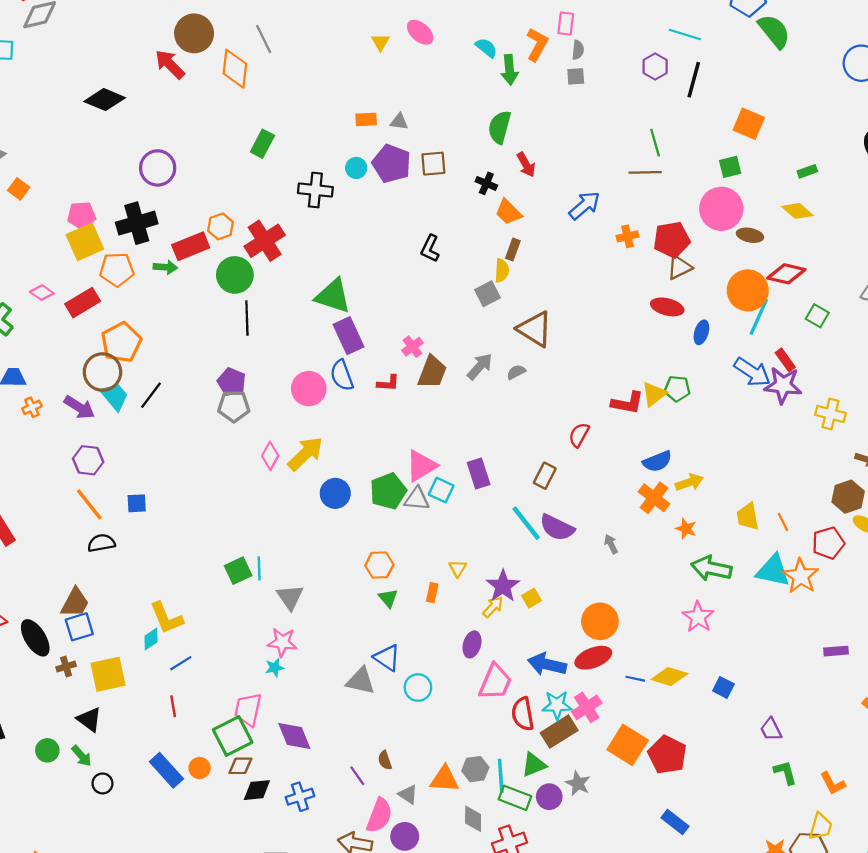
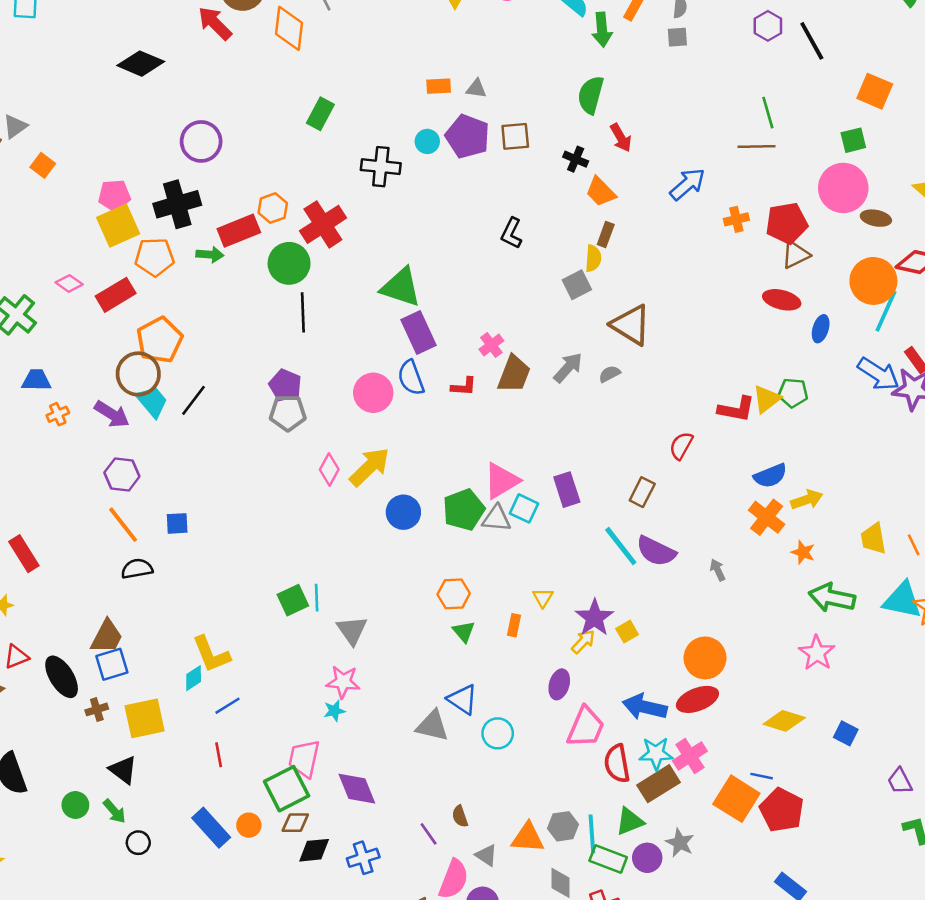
black line: (694, 80) -> (812, 41), turned -44
blue line: (635, 679) -> (762, 776), moved

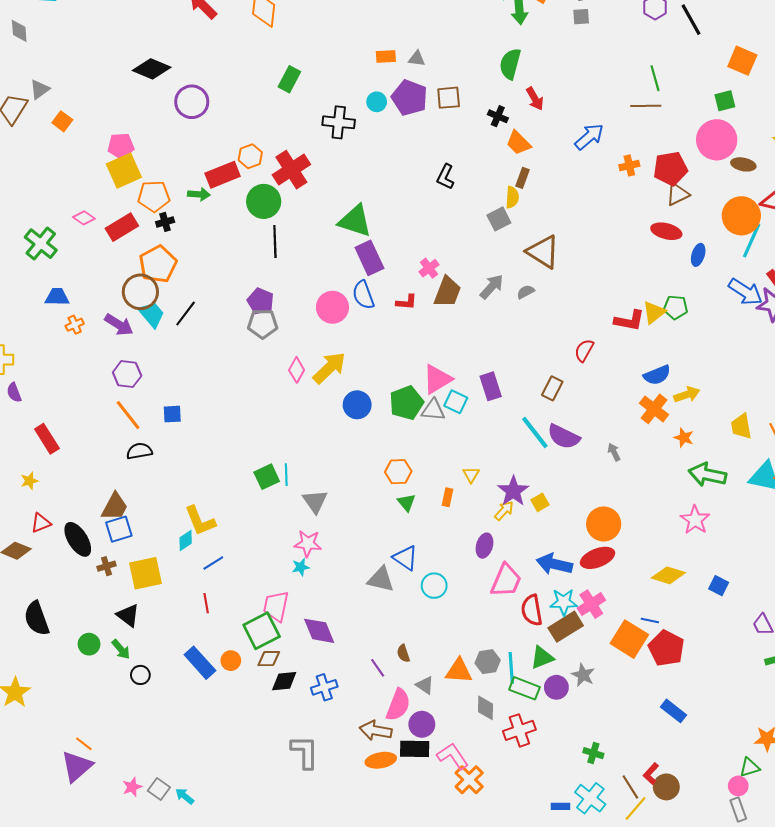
black diamond: (141, 64) -> (152, 69), moved
black cross: (177, 204) -> (165, 222), moved, size x0.5

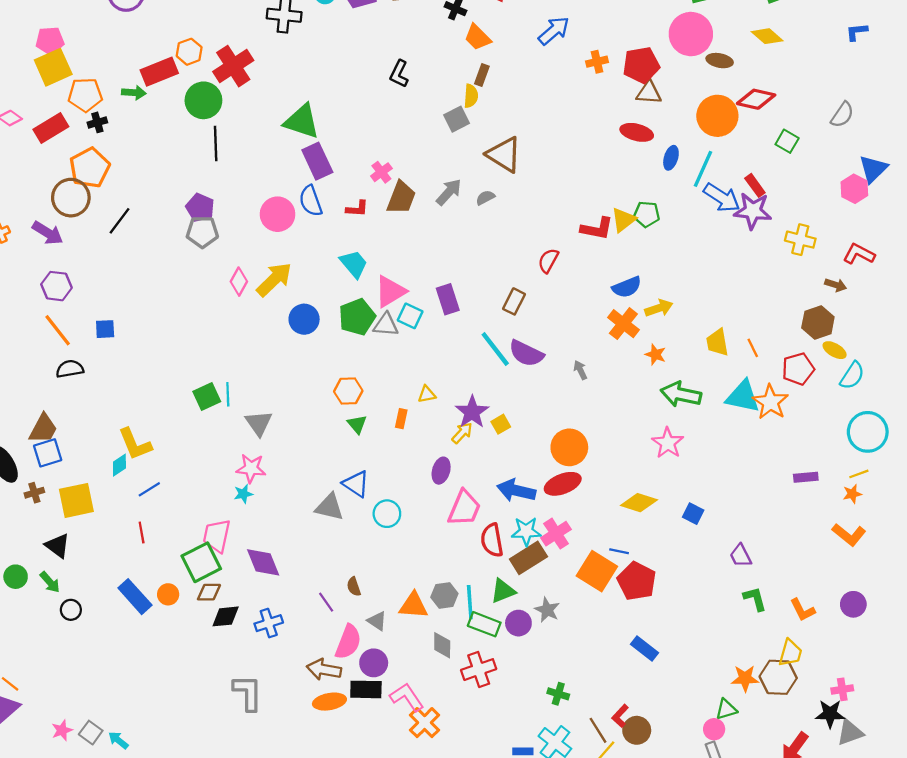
brown triangle: (678, 194) -> (649, 93), turned 30
cyan line: (752, 240) -> (703, 169), moved
cyan trapezoid: (152, 314) -> (354, 264), moved
yellow triangle: (471, 475) -> (427, 394), turned 48

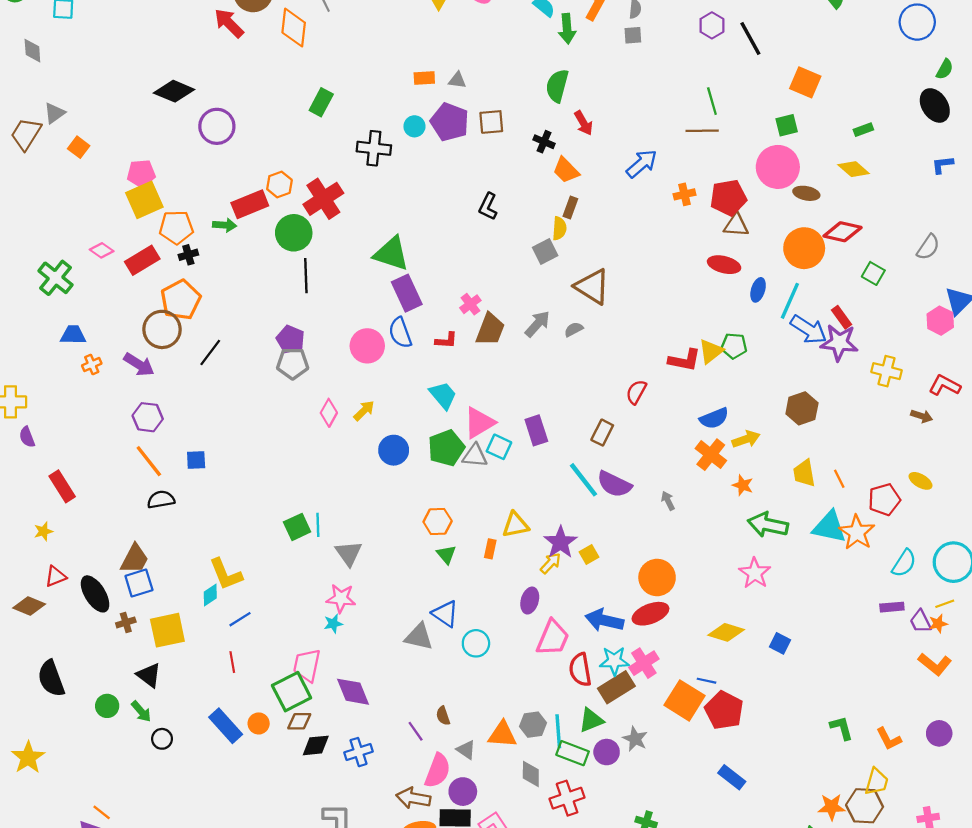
yellow arrow: (274, 279) -> (364, 411), size x0.6
brown hexagon: (818, 322) -> (802, 408), moved
cyan semicircle: (852, 376) -> (904, 563), moved
yellow triangle: (427, 394) -> (515, 525), size x1.5
purple trapezoid: (741, 556) -> (921, 621), moved

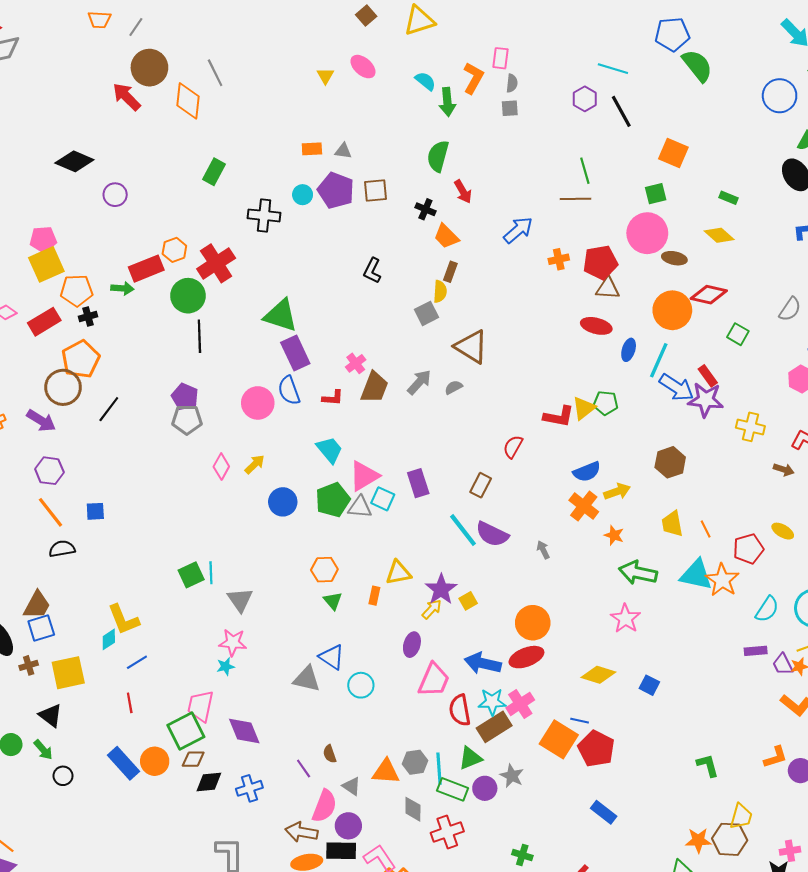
purple circle: (217, 126) -> (115, 195), size x0.7
green rectangle: (863, 130) -> (729, 198), turned 42
orange circle: (259, 723) -> (155, 761), size x1.4
orange L-shape: (889, 739) -> (775, 757), moved, turned -80

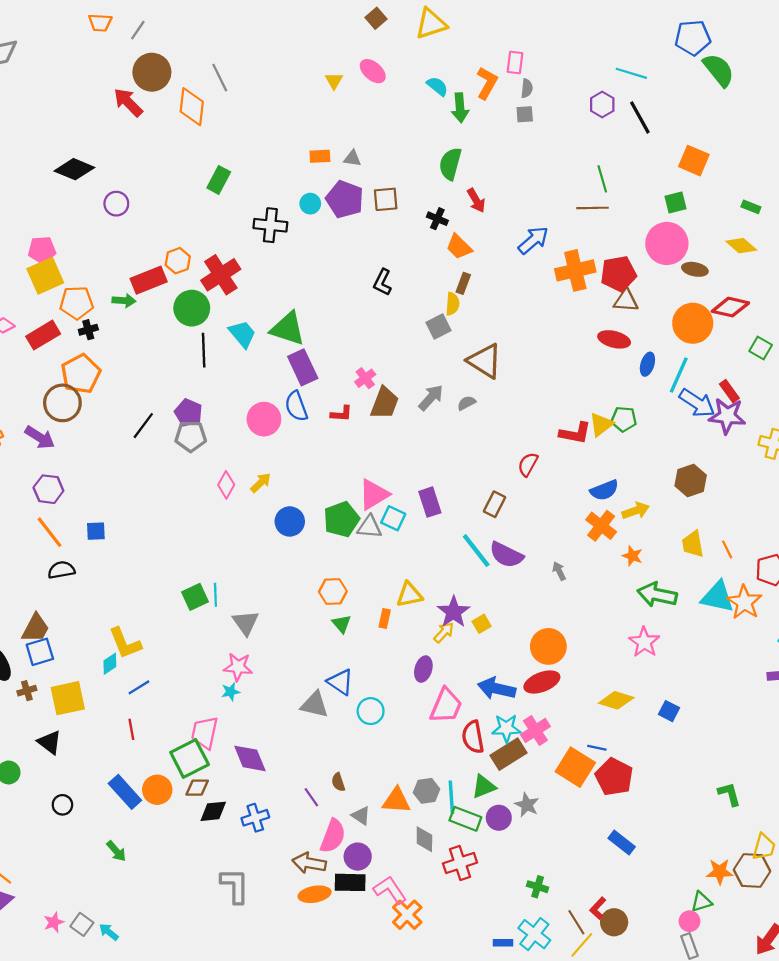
orange cross: (559, 259) -> (575, 270), size x1.8
black line: (109, 409) -> (143, 426), moved
cyan trapezoid: (330, 450) -> (242, 334), moved
green arrow: (43, 750) -> (116, 851), moved

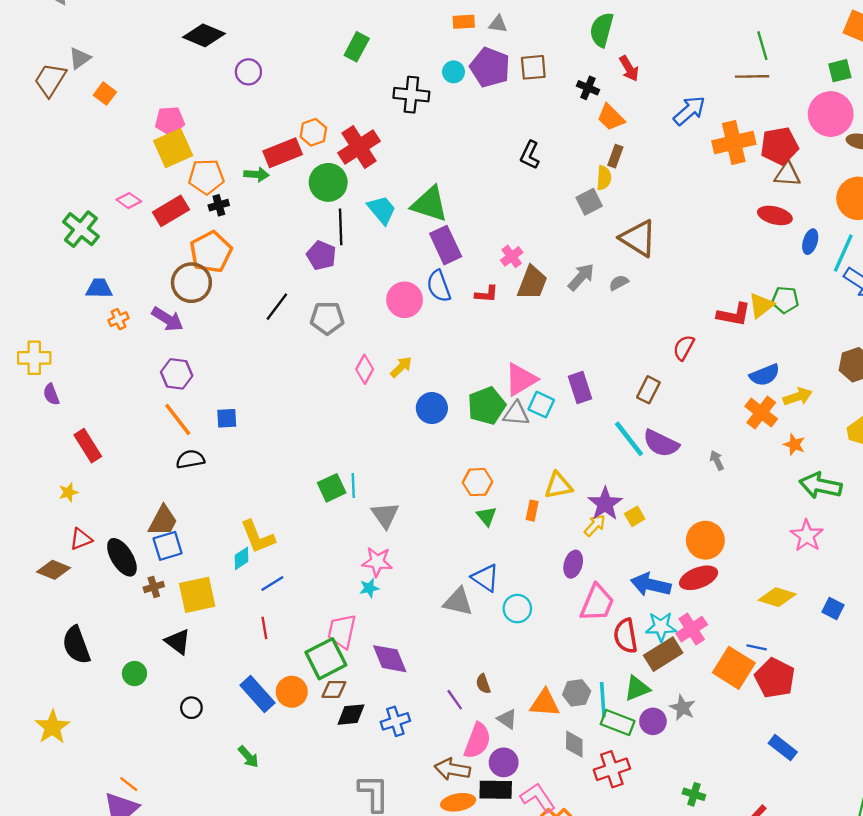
purple pentagon: (189, 413) -> (321, 255), moved

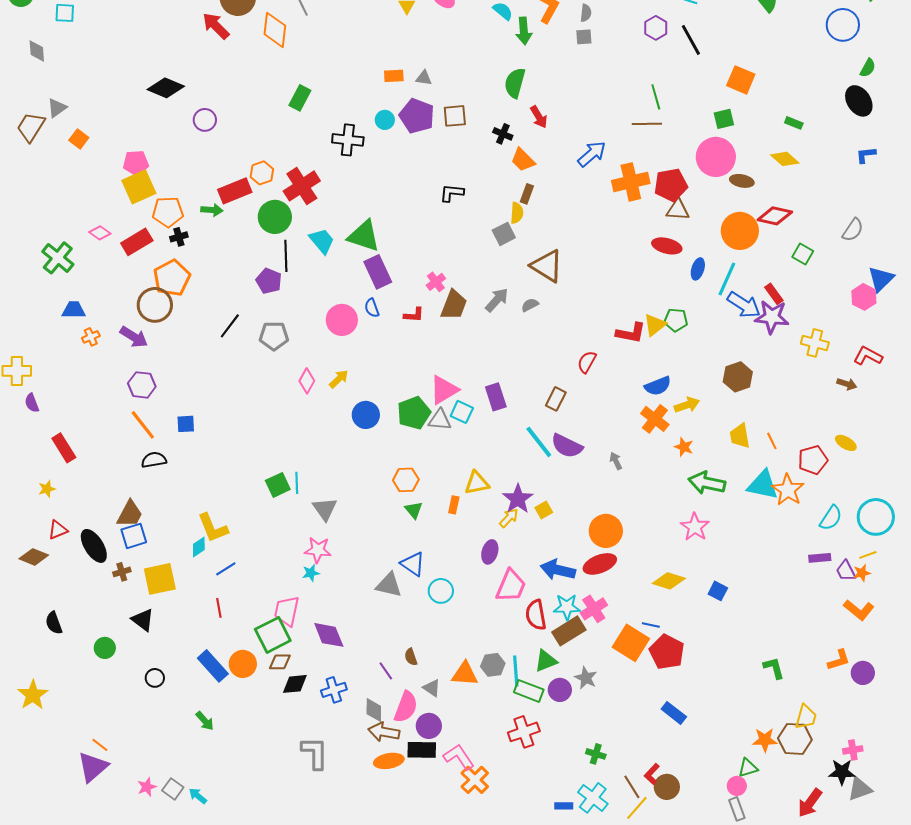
black L-shape: (530, 155) -> (452, 193), turned 70
blue semicircle: (439, 286) -> (372, 308), size x0.7
black semicircle: (76, 645) -> (54, 623), size x0.7
gray diamond: (574, 744) -> (374, 710), moved

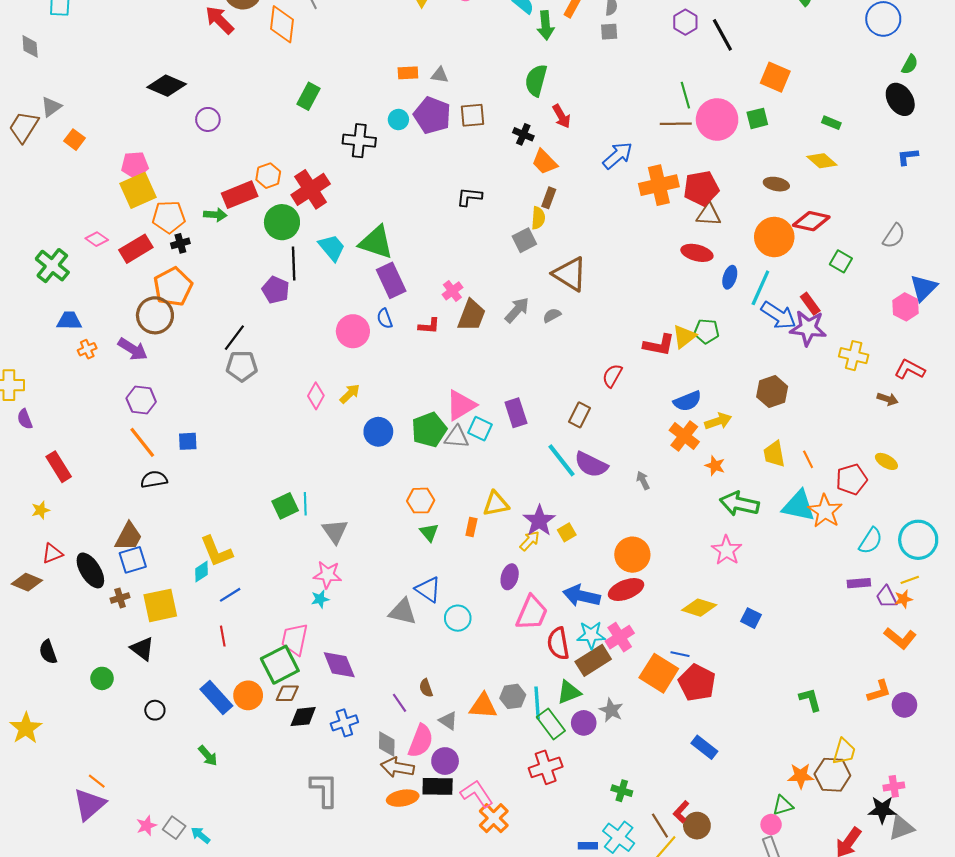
pink circle: (716, 157) -> (717, 119), moved
gray pentagon: (274, 336) -> (242, 366), moved
green rectangle: (529, 691) -> (551, 724), turned 32

